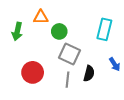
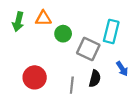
green arrow: (17, 31) -> (18, 22), moved
gray square: (70, 54) -> (88, 49), moved

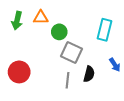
gray square: (88, 49) -> (72, 52), moved
red circle: (35, 77) -> (19, 72), moved

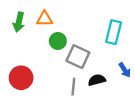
green circle: (59, 32) -> (58, 41), moved
black semicircle: (89, 74) -> (97, 80), turned -119

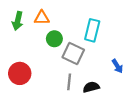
cyan rectangle: (114, 32) -> (92, 30), moved
black semicircle: (97, 80) -> (91, 87), moved

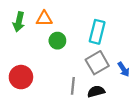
gray square: (73, 53) -> (97, 63), moved, turned 35

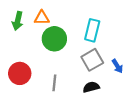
green circle: (57, 41) -> (54, 39), size x1.5
gray line: (73, 86) -> (54, 83), moved

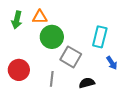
cyan rectangle: (92, 30) -> (100, 37), moved
gray square: (92, 60) -> (71, 57), moved, turned -30

